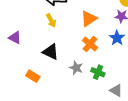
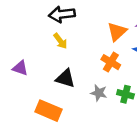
orange triangle: (89, 19) -> (117, 32), moved
orange rectangle: (33, 76) -> (49, 111), size x1.5

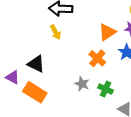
purple triangle: (20, 68) -> (12, 77), moved
black triangle: (65, 78) -> (36, 64), moved

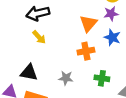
orange cross: (97, 58) -> (86, 51), turned -35
gray star: (82, 84) -> (66, 78), moved

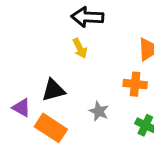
black triangle: (29, 73) -> (53, 90), turned -42

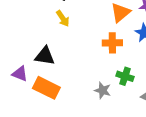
black triangle: (53, 90) -> (45, 56), turned 30
gray star: (99, 111) -> (103, 90), moved

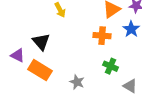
black triangle: (45, 56) -> (41, 42), turned 36
gray star: (103, 90) -> (77, 82), moved

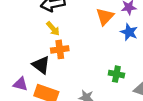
orange cross: (102, 36) -> (60, 49), moved

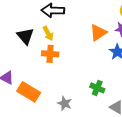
black triangle: (41, 65) -> (25, 36), moved

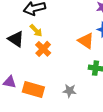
orange triangle: (98, 33) -> (86, 41), moved, turned -36
orange cross: (50, 54) -> (43, 49), turned -35

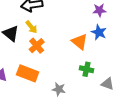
orange rectangle: (33, 90) -> (28, 73), moved

